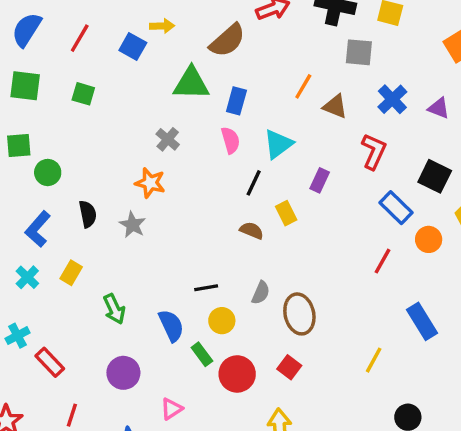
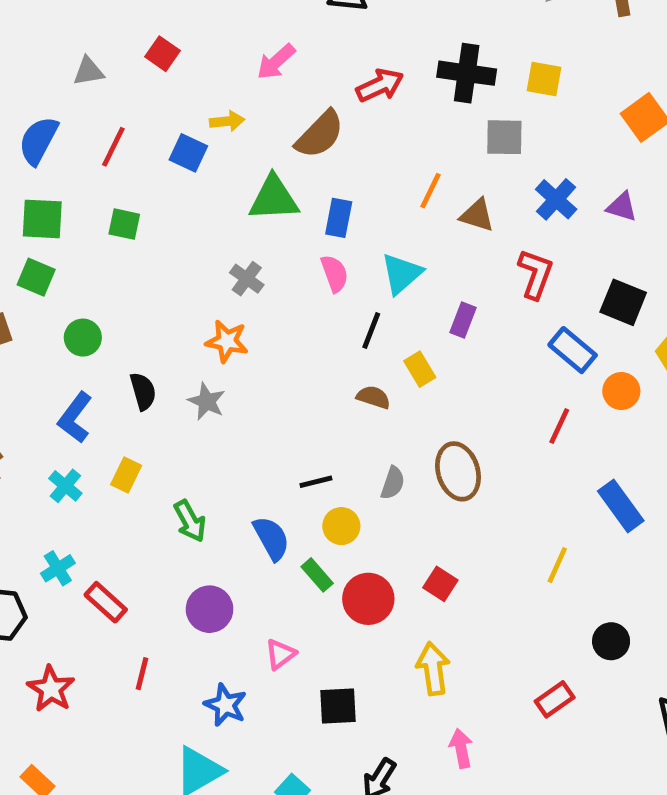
green square: (19, 146) -> (36, 277), moved, turned 32
brown ellipse: (299, 314) -> (458, 471), moved

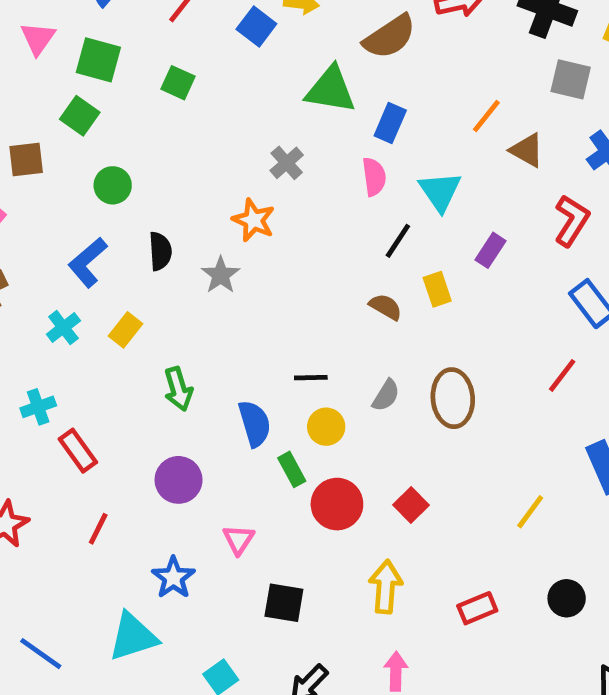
cyan triangle: (402, 274) -> (440, 191), turned -36
pink triangle: (280, 654) -> (239, 540), turned -32
red rectangle: (555, 699) -> (477, 608), moved

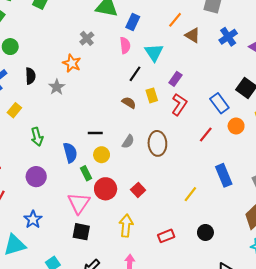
red L-shape: (572, 221) -> (179, 105), moved
pink triangle: (239, 540) -> (79, 203), moved, size x1.6

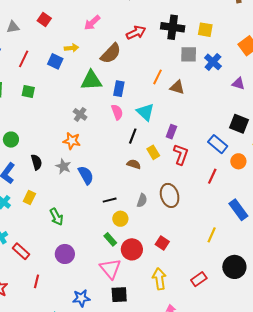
blue cross: (228, 37) -> (213, 62), moved
blue semicircle: (70, 153) -> (86, 175), moved
blue star: (33, 219) -> (81, 298), moved, turned -30
black circle: (205, 232) -> (234, 267), size x1.5

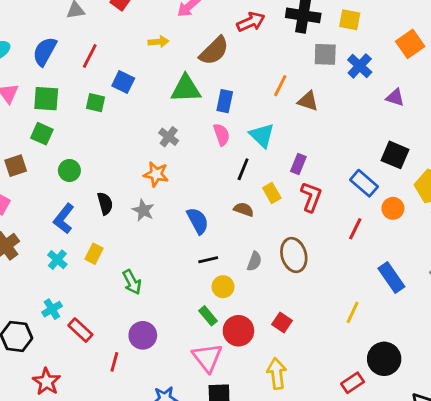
blue square: (55, 61) -> (123, 82), moved
blue semicircle: (86, 175) -> (198, 221), moved
red rectangle: (199, 279) -> (353, 383), moved
red line: (36, 281) -> (114, 362), moved

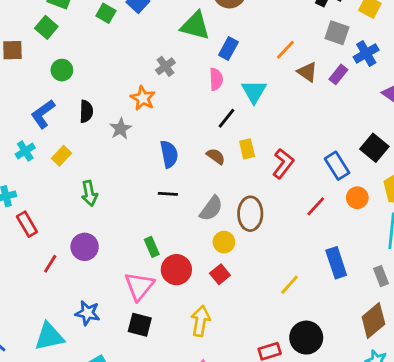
purple rectangle: (298, 164) -> (338, 74), moved
gray semicircle: (254, 261) -> (211, 208), size x1.4
yellow circle: (223, 287) -> (224, 242), moved

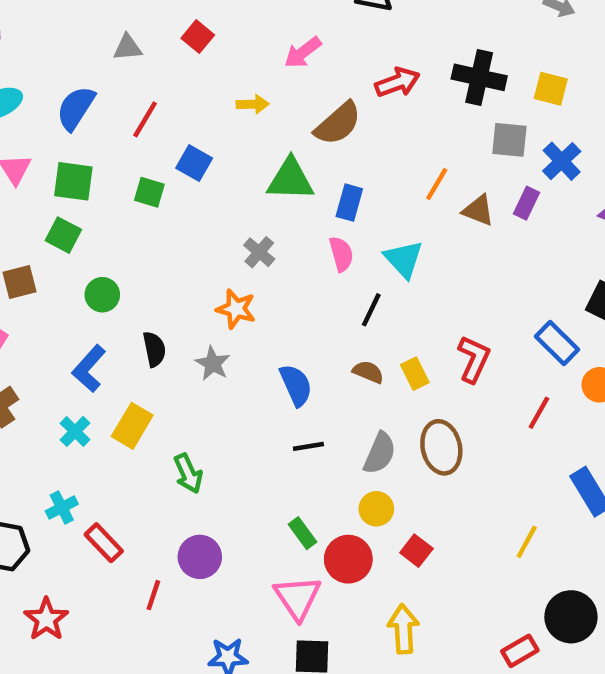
yellow rectangle: (247, 149) -> (415, 374), moved
yellow rectangle: (62, 156) -> (132, 426), size x1.4
yellow circle: (224, 242) -> (376, 509), moved

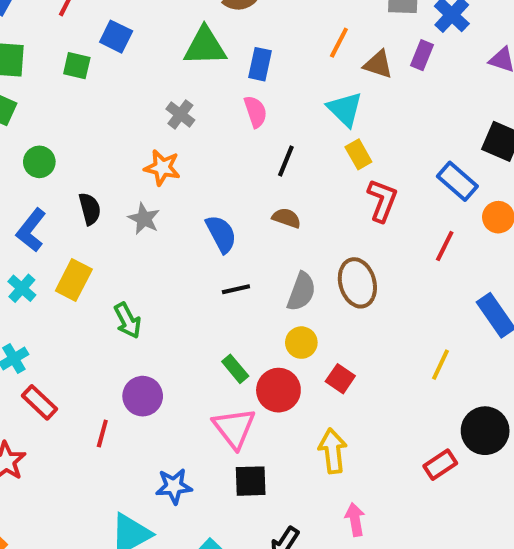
cyan triangle: (404, 259) -> (345, 109), moved
yellow rectangle: (415, 374) -> (358, 154), moved
red rectangle: (104, 543) -> (39, 402), moved

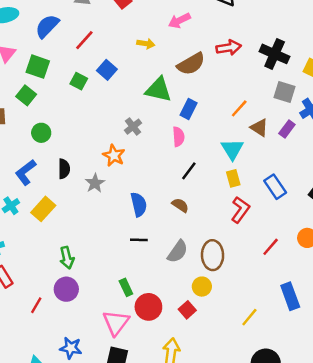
blue rectangle: (457, 181) -> (275, 187), moved
green arrow: (128, 320) -> (67, 258), moved
yellow circle: (301, 343) -> (202, 287), moved

